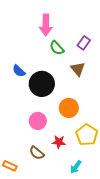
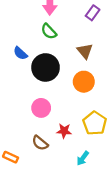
purple rectangle: (84, 43) -> (93, 13), moved
green semicircle: (57, 48) -> (49, 31), moved
orange circle: (69, 108) -> (84, 82), moved

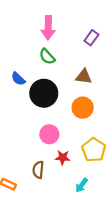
brown triangle: (85, 51) -> (84, 77), turned -42
pink circle: (41, 108) -> (49, 134), moved
brown semicircle: (40, 143) -> (38, 170), turned 56

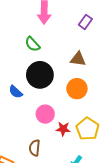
green semicircle: (47, 57) -> (32, 44), moved
blue semicircle: (18, 79) -> (16, 92), moved
red star: (63, 158) -> (63, 129), moved

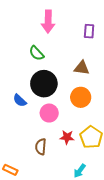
purple rectangle: (85, 22) -> (89, 31), turned -32
pink circle: (45, 114) -> (49, 113), moved
brown semicircle: (35, 148) -> (41, 147), moved

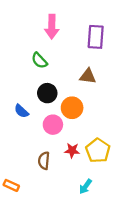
purple rectangle: (89, 31) -> (96, 37), size x1.5
black circle: (44, 84) -> (47, 93), size x0.7
orange circle: (81, 97) -> (72, 108), moved

